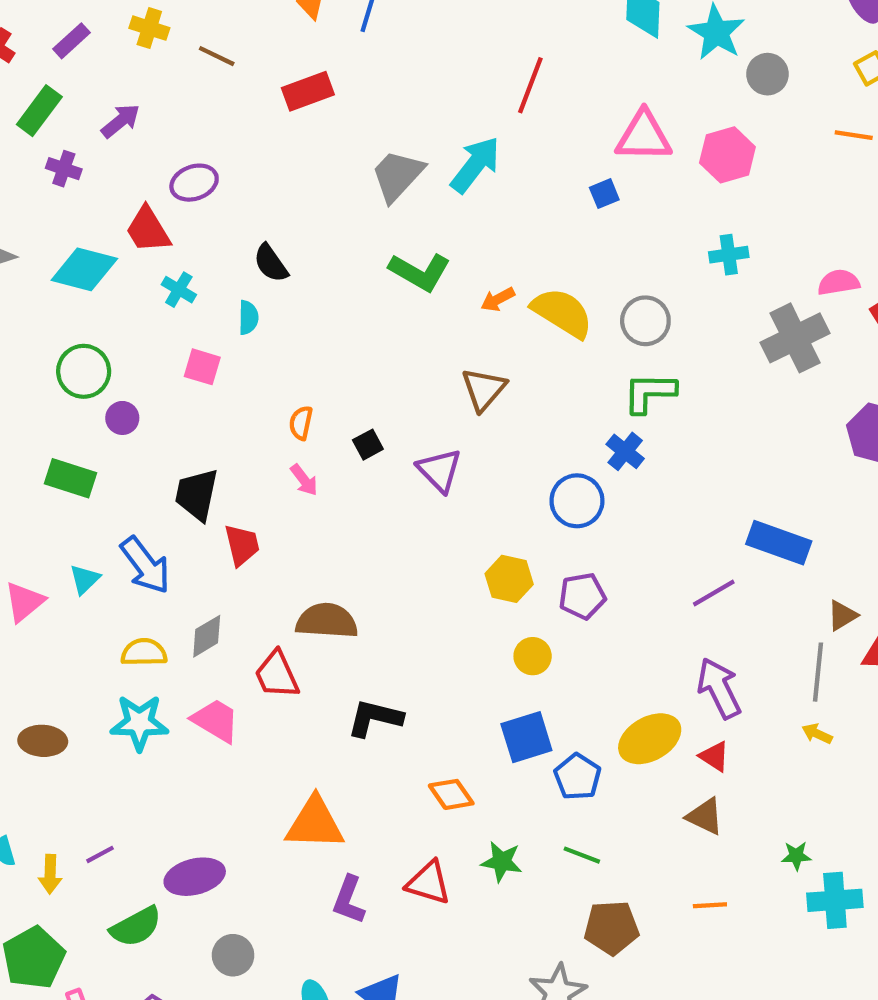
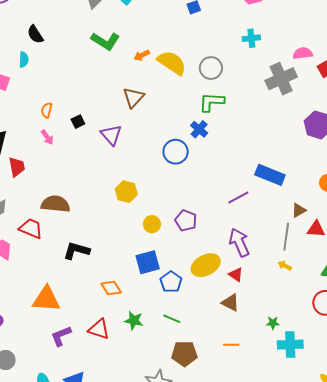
yellow hexagon: (509, 579) -> (126, 192), moved
purple pentagon: (582, 596) -> (186, 221), moved, turned 30
red trapezoid: (277, 675) -> (31, 228), turned 135
purple L-shape: (349, 900) -> (61, 336), turned 45

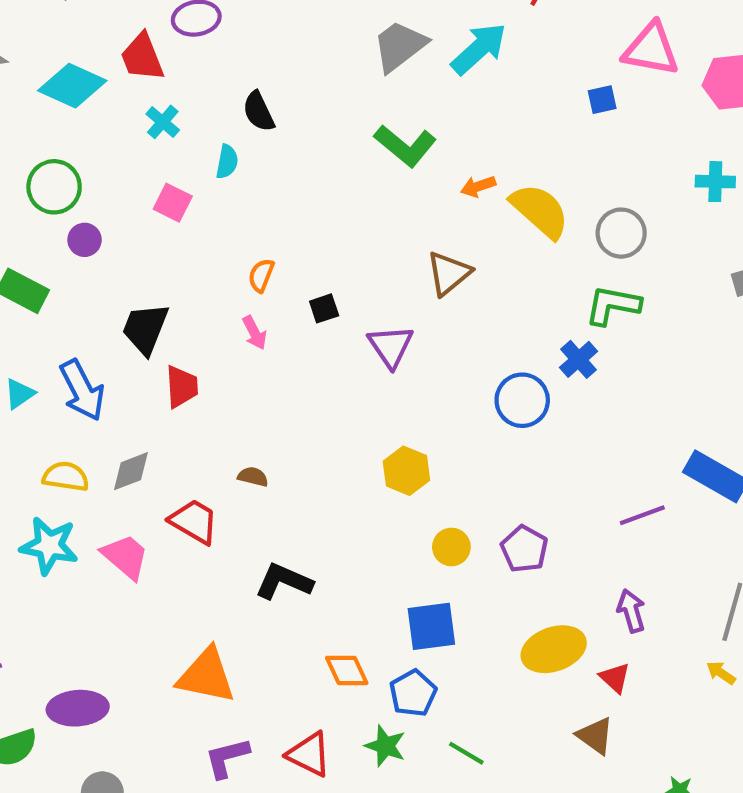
brown semicircle: (55, 204) -> (253, 477), size x0.5
purple arrow: (239, 242) -> (631, 611), size x0.7
blue pentagon: (171, 282) -> (413, 693), moved

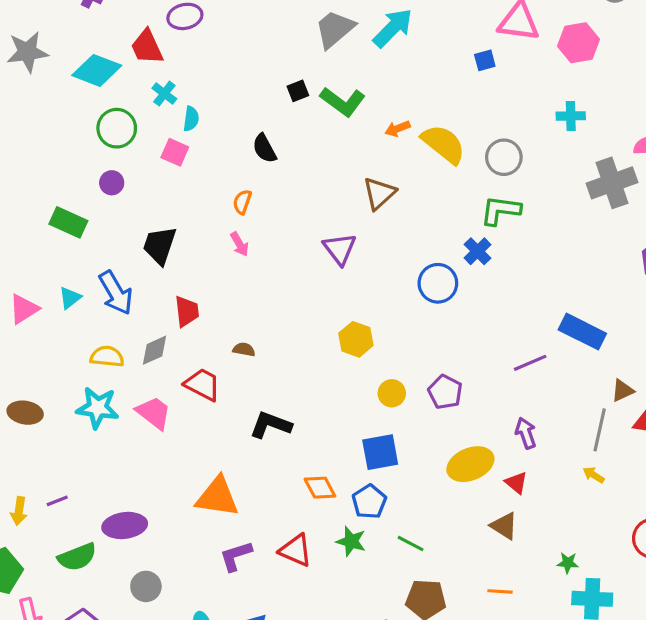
black semicircle: (259, 111) -> (264, 148), moved
cyan semicircle: (227, 162) -> (191, 119), moved
green circle: (54, 187) -> (117, 128), moved
black square: (324, 308) -> (298, 91), moved
red trapezoid: (182, 387) -> (187, 311), moved

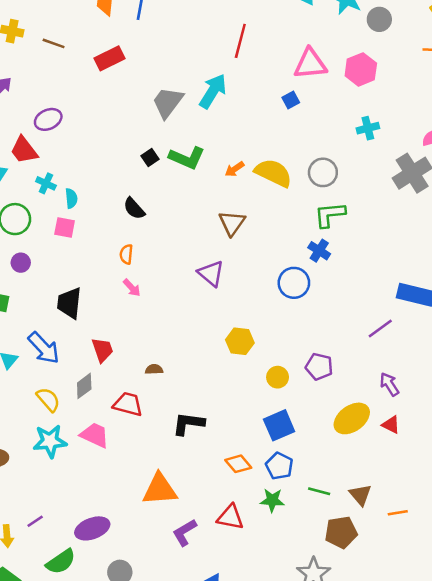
yellow semicircle: (107, 357) -> (48, 399), turned 56
brown triangle: (504, 526) -> (360, 495), moved, turned 30

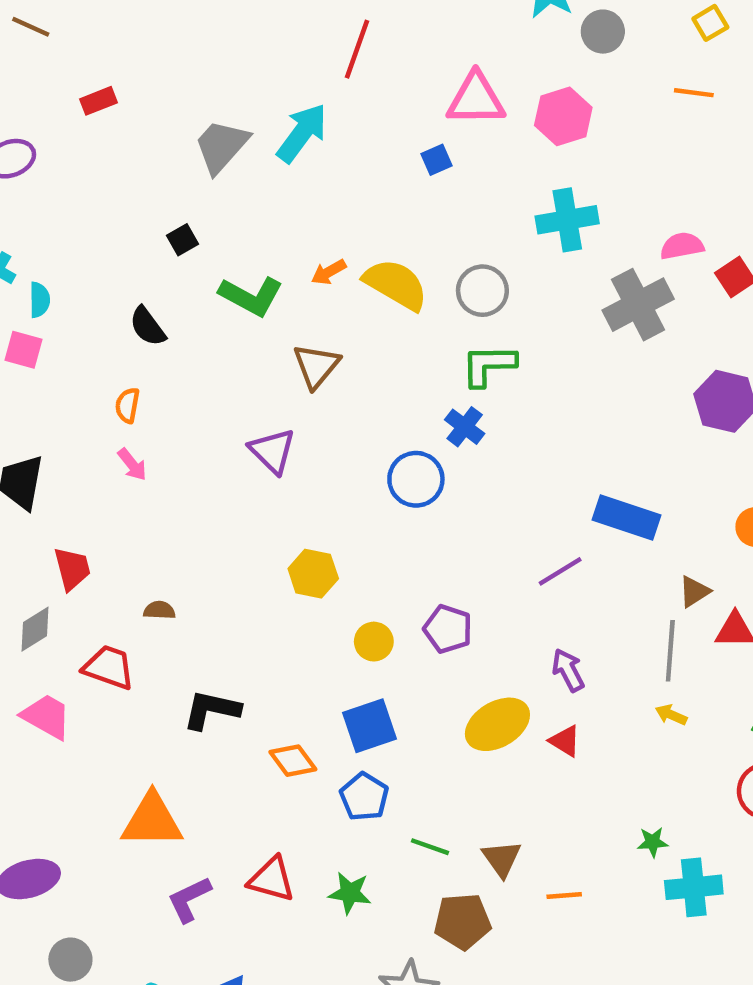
red rectangle: (109, 58) -> (99, 101), moved, size x0.7
cyan cross: (368, 128) -> (567, 220), size x1.5
green L-shape: (187, 158) -> (251, 296), moved
orange diamond: (238, 464) -> (293, 761), moved
green star: (272, 500) -> (350, 893), moved

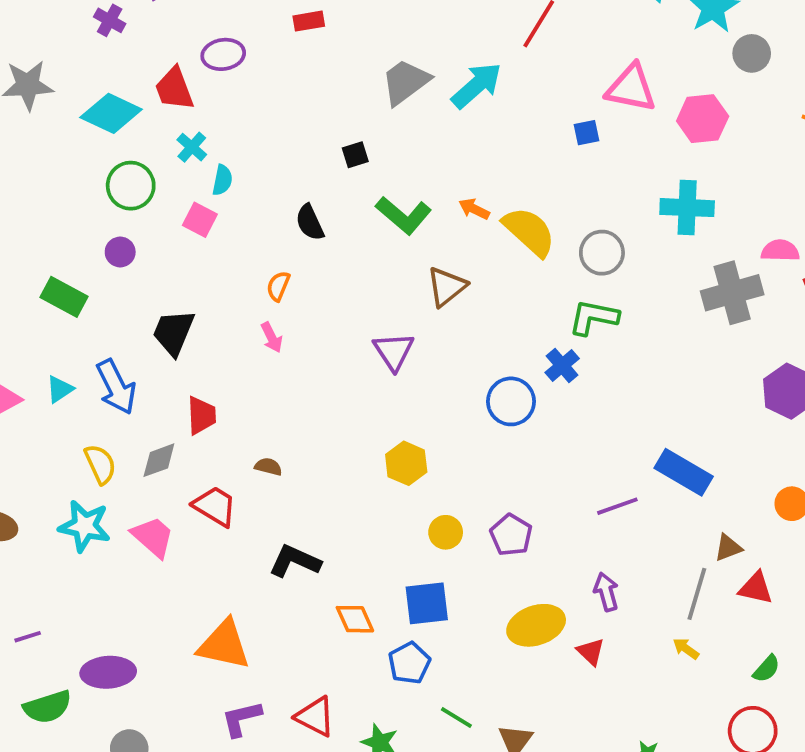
orange arrow: (329, 272) -> (474, 209), turned 44

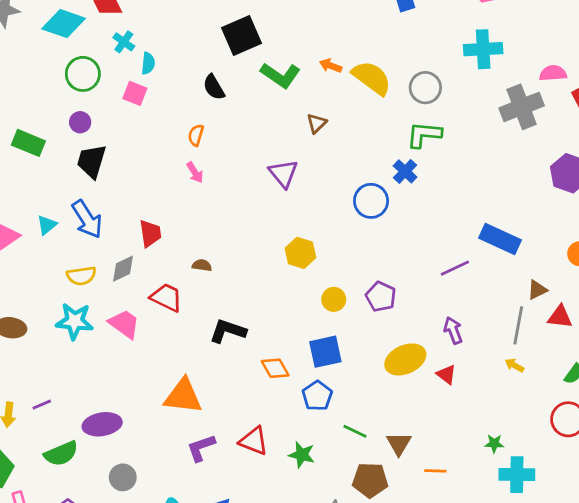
black square: (355, 155) -> (242, 35), size x2.0
brown triangle: (447, 287) -> (317, 123), size x0.7
green rectangle: (64, 297) -> (28, 143), moved
black trapezoid: (174, 332) -> (91, 161), moved
yellow semicircle: (100, 464) -> (81, 276), turned 112

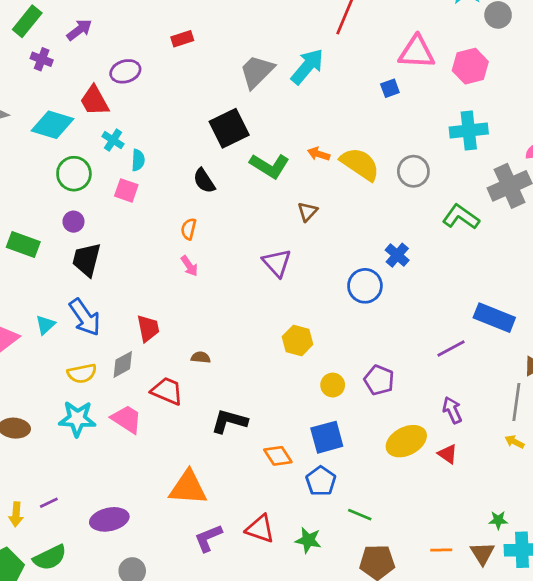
green L-shape: (424, 135) -> (461, 217), moved, turned 33
brown triangle: (399, 444) -> (482, 553), moved
green semicircle: (61, 454) -> (50, 557), moved

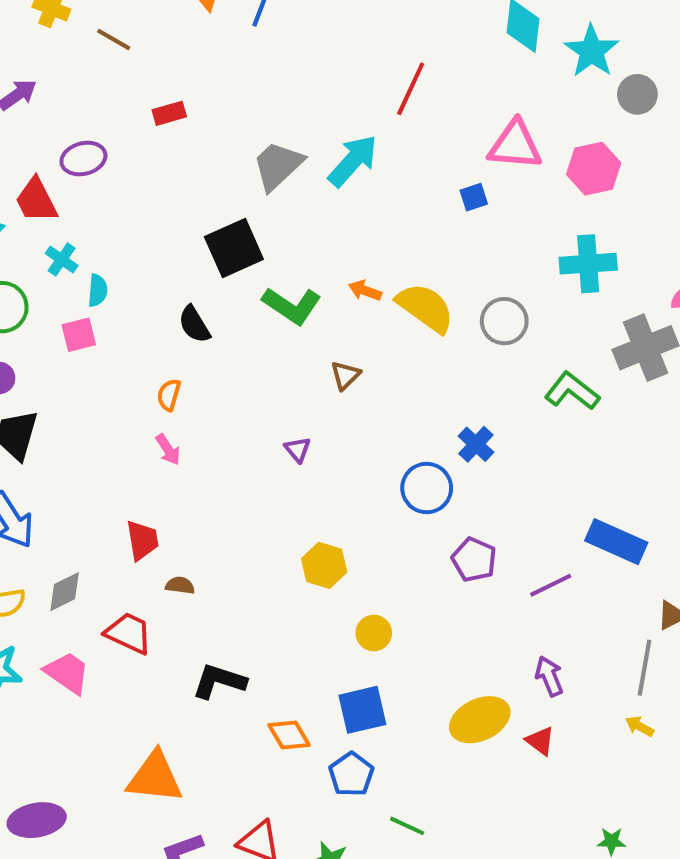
pink square: (126, 190) -> (79, 335), turned -35
purple triangle: (277, 263) -> (298, 450), size x0.6
red trapezoid: (148, 328) -> (142, 540), moved
purple pentagon: (379, 380) -> (474, 560), moved

